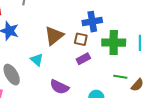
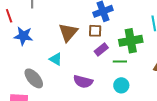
green cross: (114, 43) -> (131, 41), moved
green line: (120, 77) -> (120, 61), moved

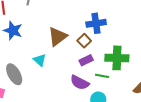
brown square: (95, 31) -> (84, 41), turned 32
purple semicircle: (83, 82) -> (80, 83), moved

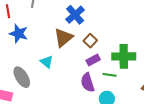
blue cross: (96, 23) -> (75, 15), moved, turned -30
purple semicircle: (80, 83) -> (88, 83), turned 48

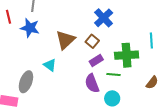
blue cross: (75, 15) -> (104, 18), moved
blue star: (19, 34) -> (30, 28), moved
gray ellipse: (22, 77) -> (26, 82), turned 55

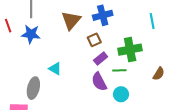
blue cross: (104, 18) -> (103, 15), turned 36
brown triangle: (65, 40) -> (71, 20), moved
cyan line: (151, 40) -> (152, 21), moved
brown square: (92, 41) -> (94, 40), turned 32

